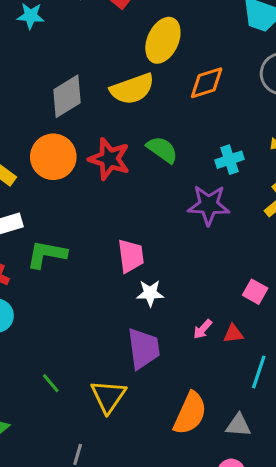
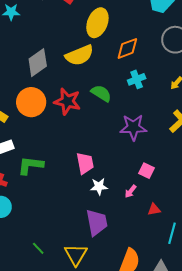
cyan cross: (230, 160) -> (137, 79), moved
pink square: (255, 292) -> (147, 171), moved
pink arrow: (203, 329) -> (131, 191), moved

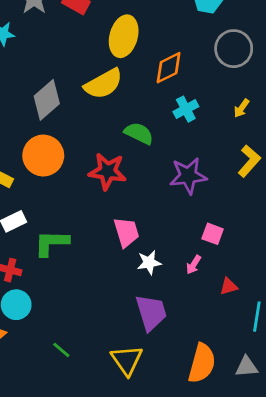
red star: (67, 101) -> (107, 171), moved
green line: (38, 248) -> (61, 350), moved

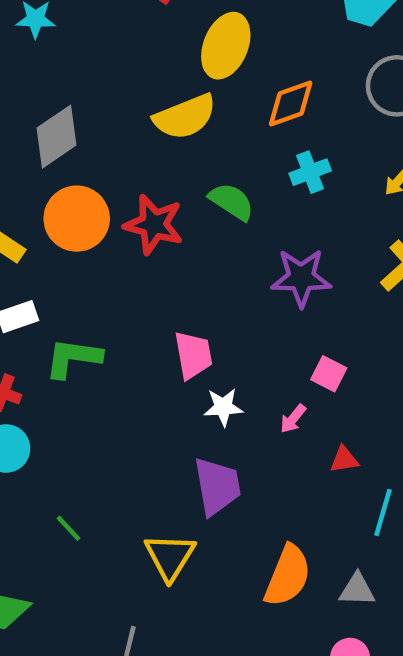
gray diamond: (47, 100) -> (56, 137), moved
red star: (107, 171) -> (154, 224), moved

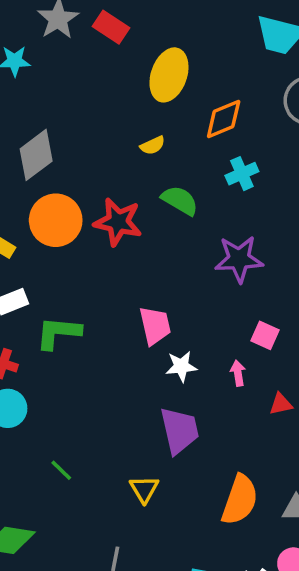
yellow semicircle: (185, 117) -> (153, 145), moved, size x0.5
pink arrow: (293, 419) -> (238, 373), turned 135
yellow triangle: (170, 557) -> (144, 489), size x0.7

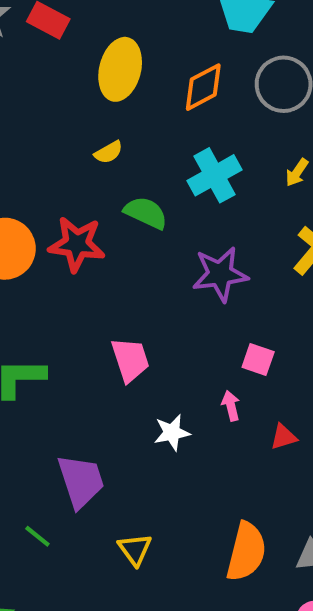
orange diamond: (224, 119) -> (203, 87), moved
cyan cross: (242, 174) -> (215, 175), size x1.4
white star: (181, 366) -> (172, 433), moved
purple trapezoid: (179, 430) -> (81, 481), moved

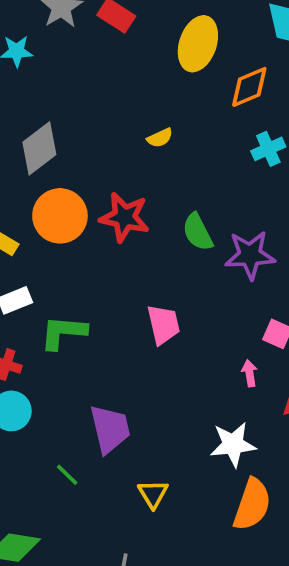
yellow ellipse: (120, 69) -> (198, 44), moved
cyan cross: (215, 175) -> (268, 149), moved, size x0.7
green semicircle: (146, 213) -> (198, 232), moved, turned -147
white star: (172, 433) -> (233, 444), moved, size x1.4

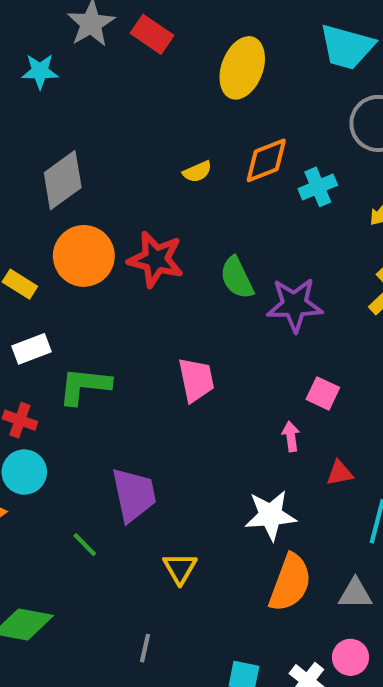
orange diamond: (249, 87) -> (266, 160), moved

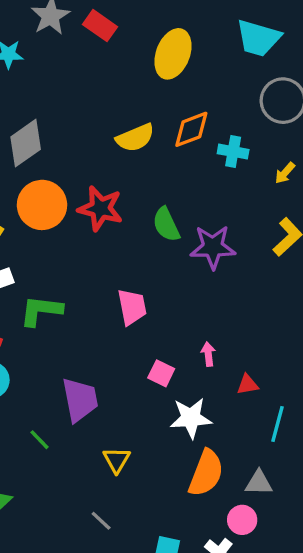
yellow semicircle: (197, 172) -> (135, 138), size x1.6
cyan cross: (318, 187) -> (233, 152), turned 32
pink square: (323, 393) -> (161, 373), moved
gray line: (145, 648) -> (101, 521), moved, turned -60
pink circle: (350, 657) -> (242, 520), moved

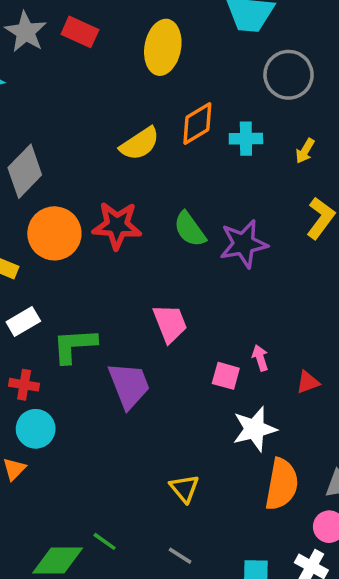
pink square: (161, 373) -> (226, 376), moved
purple trapezoid: (80, 400) -> (129, 385), moved
green line: (40, 440) -> (105, 541), moved

